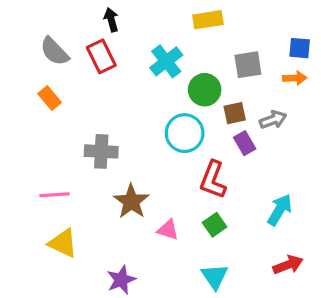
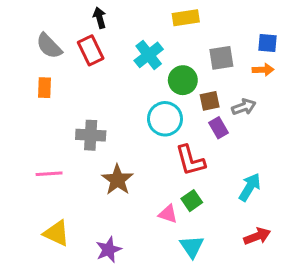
orange rectangle: (50, 98) -> (45, 88), turned 42
red L-shape: (213, 180) -> (190, 160), turned -36
pink triangle: (168, 230) -> (168, 214), moved
yellow triangle: (63, 243) -> (56, 233), moved

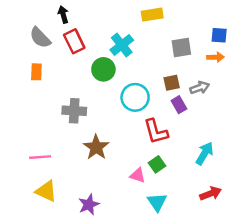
black arrow: (100, 18) -> (63, 15), moved
green circle: (183, 80) -> (103, 69), moved
pink line: (49, 174) -> (40, 157), moved

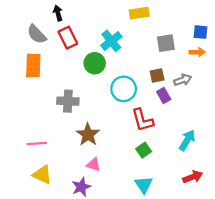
orange rectangle: (36, 72) -> (33, 65), size x1.5
pink triangle: (138, 175) -> (94, 165), moved

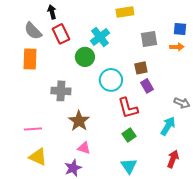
gray arrow: (183, 80) -> (182, 103), moved, turned 42
red arrow: (193, 177) -> (173, 159), turned -48

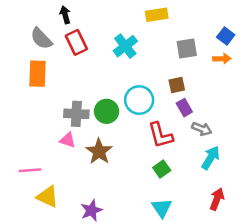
blue square: (180, 29) -> (226, 36), turned 32
green circle: (85, 57) -> (107, 111), moved
gray arrow: (182, 103) -> (202, 129), moved
pink line: (33, 129) -> (30, 170), moved
pink triangle: (84, 148) -> (68, 140), moved

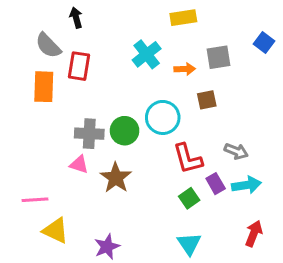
red rectangle: (76, 42) -> (79, 66), moved, turned 35
orange arrow: (222, 59) -> (185, 69), moved
purple rectangle: (184, 108) -> (216, 184), moved
cyan arrow: (211, 158) -> (246, 185), turned 50

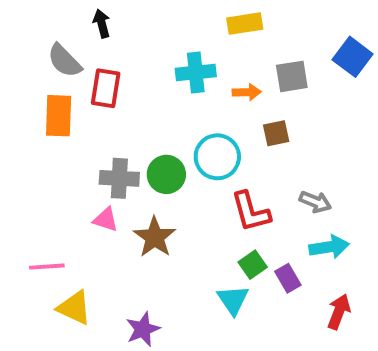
blue square: (264, 43) -> (353, 57), size x1.4
cyan cross: (147, 54) -> (196, 73), turned 32
purple rectangle: (216, 184) -> (288, 278), moved
cyan triangle: (189, 244) -> (233, 300), moved

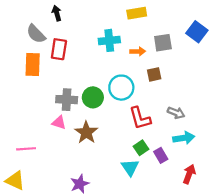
yellow triangle: (74, 308) -> (15, 181), moved

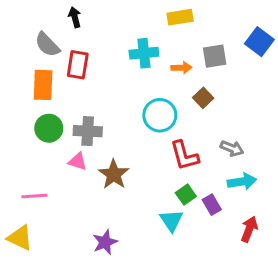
brown square: (154, 74) -> (203, 98), turned -32
green circle: (93, 97) -> (49, 128), moved

